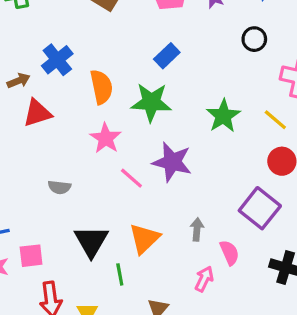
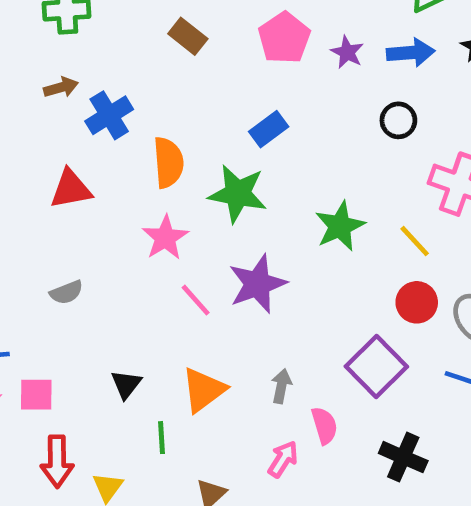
brown arrow: (19, 81) -> (61, 87), moved
purple star: (172, 162) -> (257, 284), turned 30
gray semicircle: (59, 187) -> (66, 292), moved, turned -35
black triangle: (91, 241) -> (126, 384), size x0.6

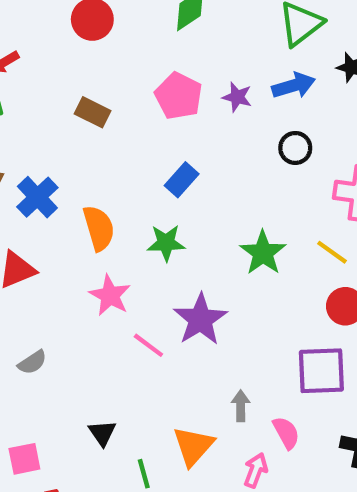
green star: (238, 194) -> (166, 243), size x0.7
purple square: (376, 367) -> (321, 371), turned -36
orange triangle: (204, 390) -> (193, 446), moved

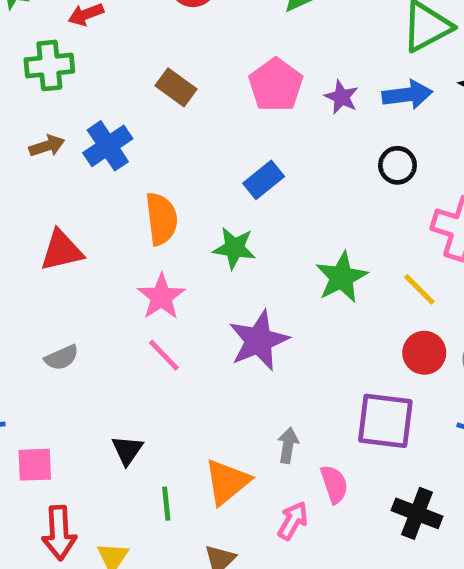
blue cross: (37, 197) -> (108, 146), moved
pink line: (148, 345) -> (164, 355), moved

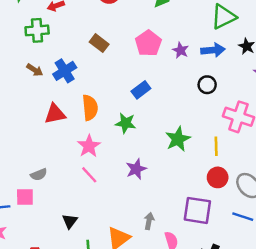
brown arrow: (47, 146) -> (35, 70), turned 49
red triangle: (62, 250) -> (55, 114), moved
yellow line: (419, 289) -> (216, 146), turned 42
purple star: (259, 341) -> (136, 169), size x0.7
pink square: (35, 465) -> (25, 197), moved

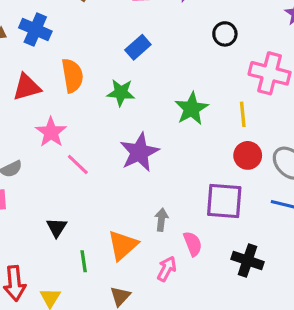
blue cross: (65, 71) -> (35, 29), turned -30
pink star: (89, 146) -> (51, 132), moved
purple star: (136, 169) -> (139, 152), size x1.4

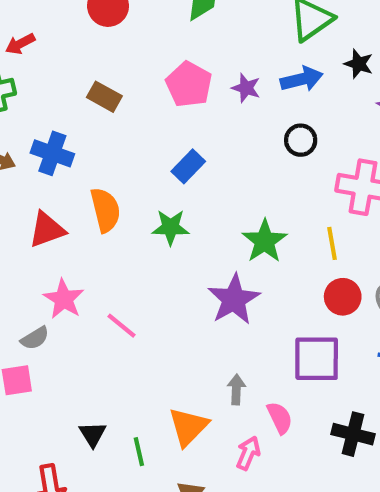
pink star: (51, 132) -> (64, 299), moved
purple star: (139, 152) -> (234, 299), moved
black triangle: (57, 227) -> (93, 434), moved

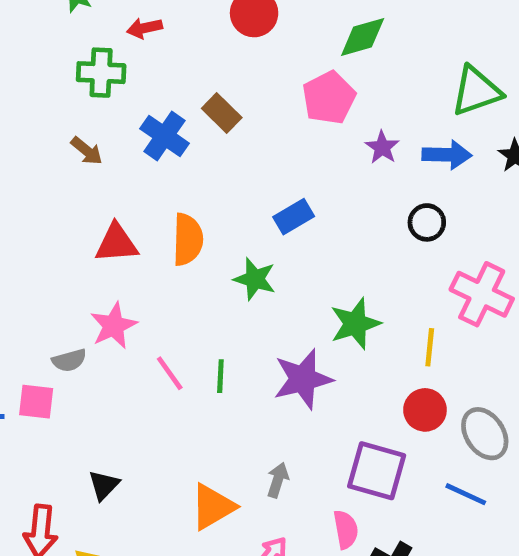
pink pentagon: (189, 84) -> (329, 98), moved
blue cross: (52, 153) -> (165, 136), moved
pink semicircle: (280, 418) -> (346, 529), moved
green line: (139, 452) -> (220, 376), moved

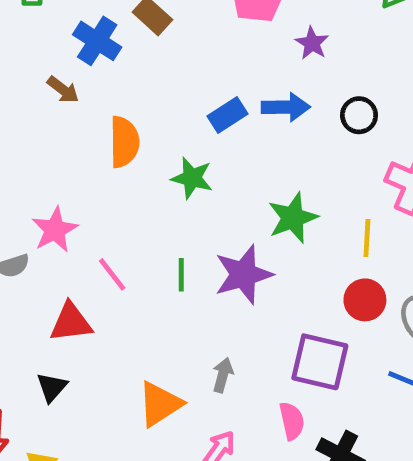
brown arrow: (87, 151) -> (63, 90), moved
blue arrow: (447, 155) -> (286, 107), moved
red triangle: (116, 243) -> (71, 322), moved
green line: (220, 376) -> (181, 275), moved

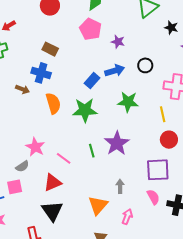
blue cross: (97, 41) -> (41, 73), moved
green star: (192, 178) -> (85, 110), size x1.4
green star: (293, 218) -> (128, 102), moved, turned -30
black triangle: (52, 387) -> (52, 211), size x1.6

